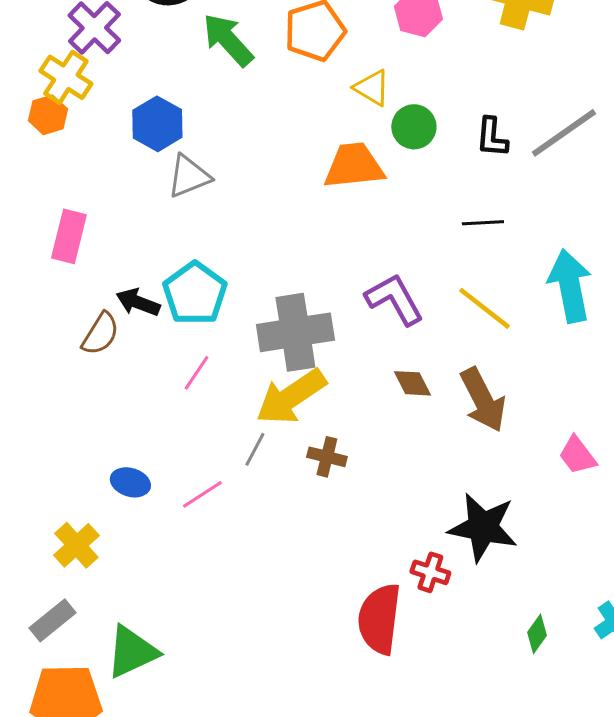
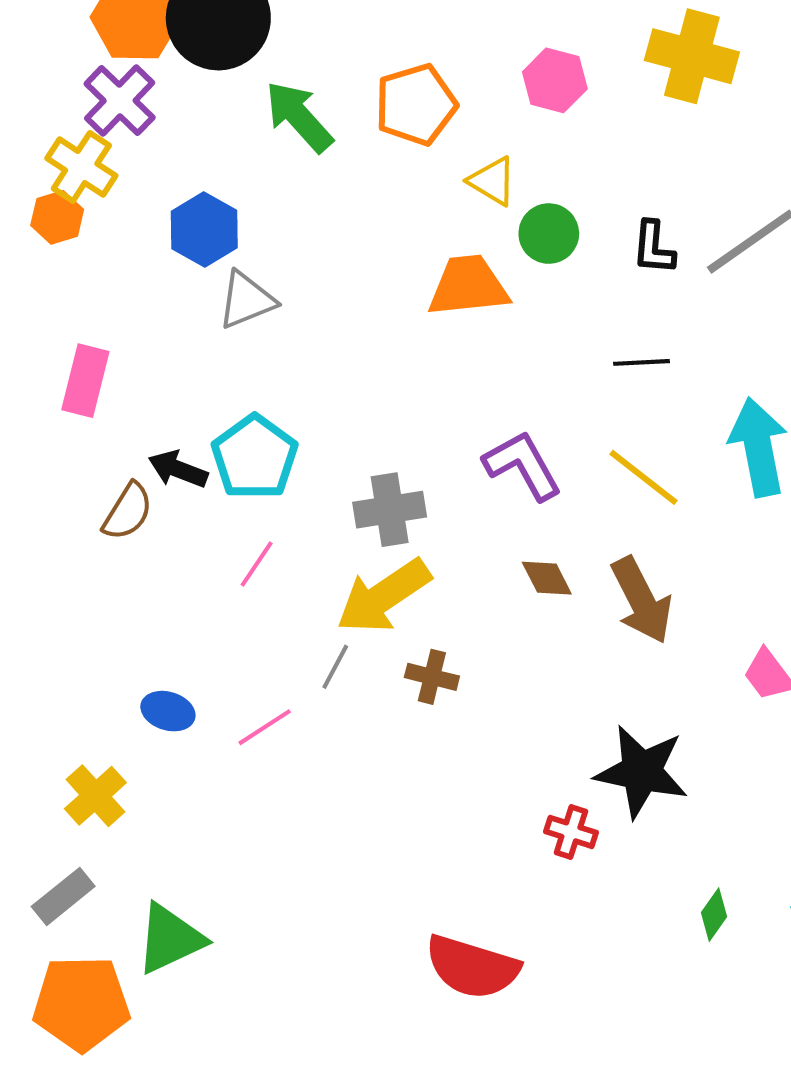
gray cross: (295, 332) -> (390, 510), size x0.7
red semicircle: (379, 619) -> (472, 967), moved, turned -80

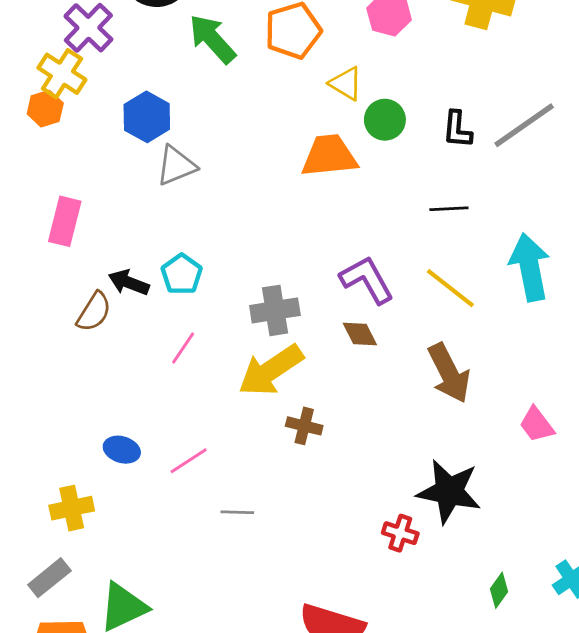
cyan pentagon: (255, 457) -> (182, 274), size x0.7
brown diamond: (547, 578) -> (360, 334), moved
gray line: (335, 667) -> (237, 512), moved, turned 64
yellow cross: (95, 796) -> (72, 508), turned 30

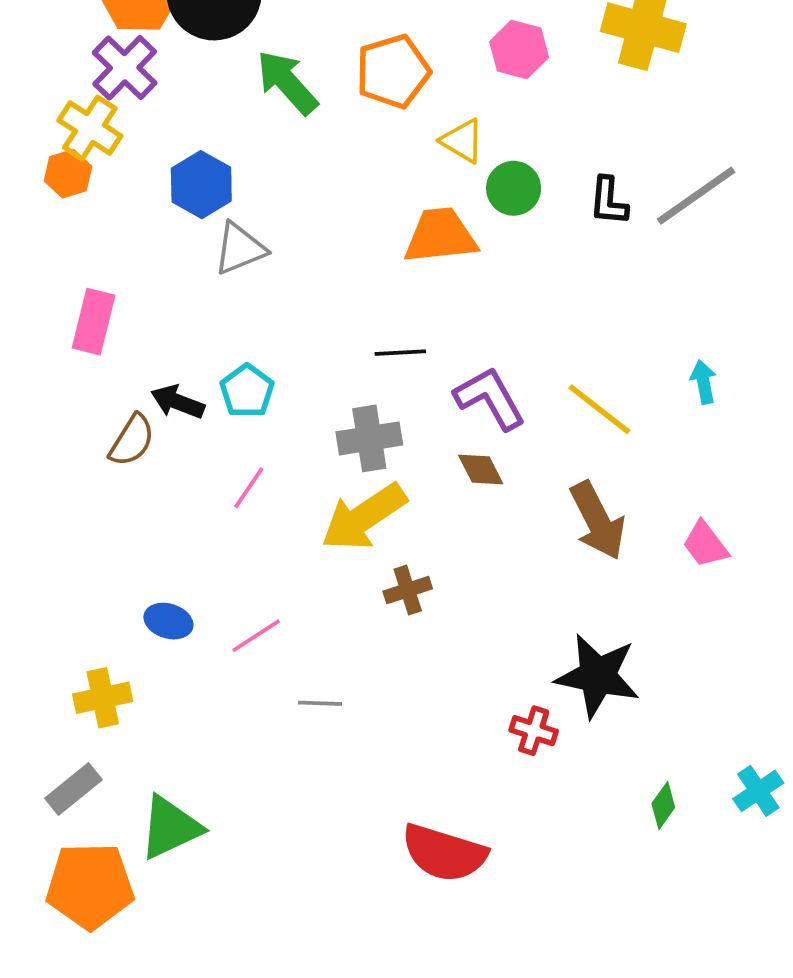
black line: (449, 209) -> (400, 353), moved
cyan arrow: (530, 267) -> (703, 382), size x0.5
pink trapezoid: (537, 425) -> (705, 544), moved
brown cross: (304, 426) -> (408, 590), turned -32

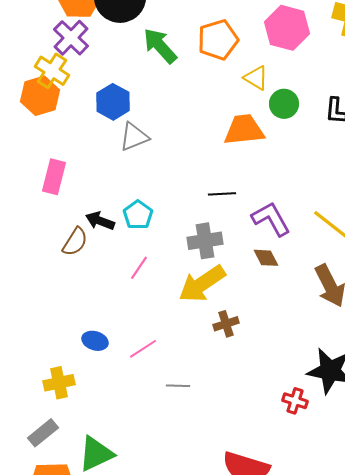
pink hexagon: (519, 49) -> (287, 28), size x1.4
orange hexagon: (68, 174) -> (40, 96), size x1.5

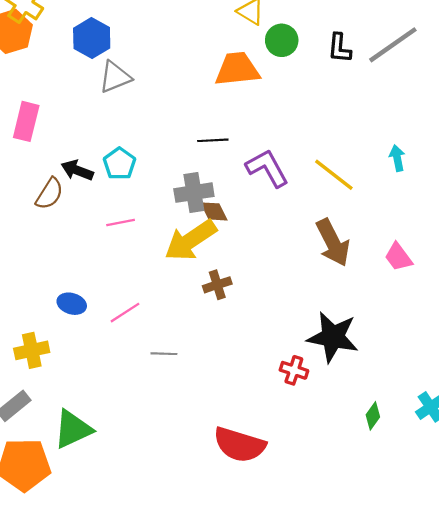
brown diamond: (266, 258) -> (214, 211), moved
pink line: (139, 268) -> (121, 223), turned 45

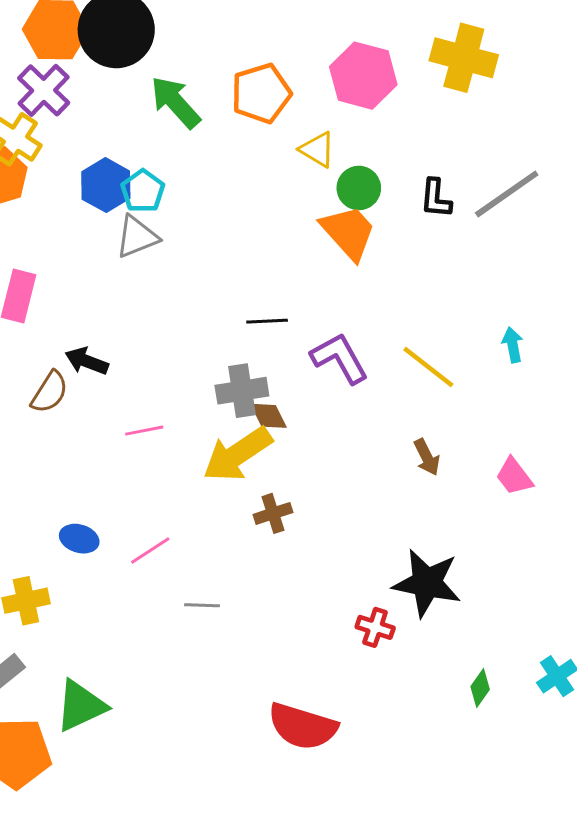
orange trapezoid: (237, 69) -> (348, 232), moved, turned 54
cyan pentagon: (119, 164) -> (143, 191), moved
brown arrow: (333, 243) -> (427, 457), size x0.6

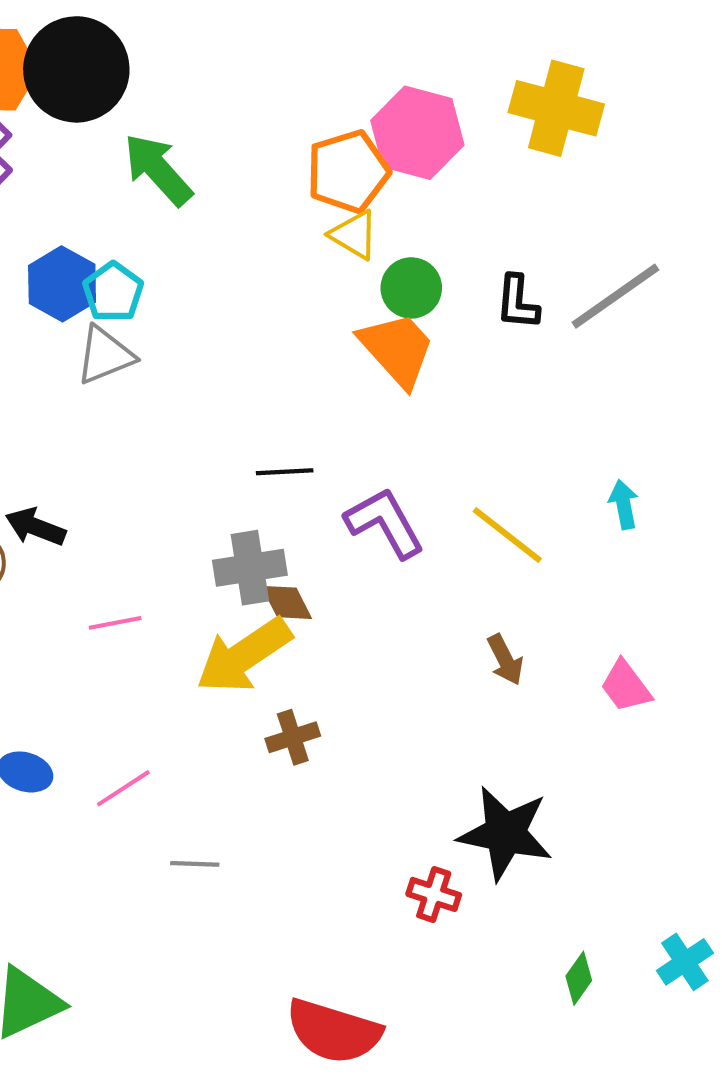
orange pentagon: (261, 93) -> (348, 172), moved

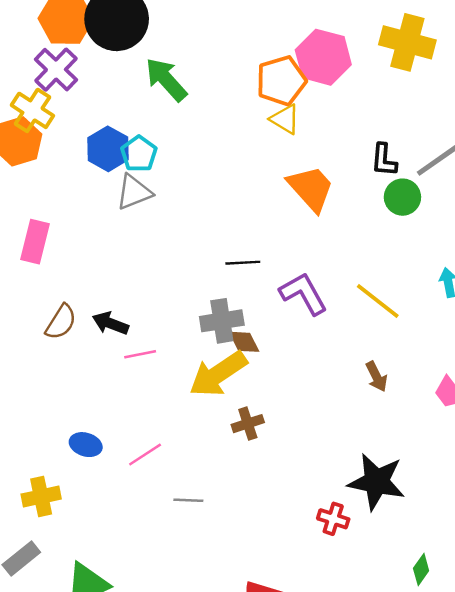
green circle: (411, 288) -> (402, 197), moved
black arrow: (35, 527) -> (110, 323), moved

